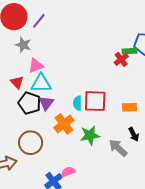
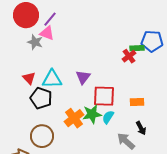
pink triangle: (36, 66) -> (47, 33), moved, turned 42
purple triangle: (46, 103) -> (83, 77), moved
cyan semicircle: (77, 103) -> (108, 117), moved, turned 32
green star: (90, 135) -> (92, 114), moved

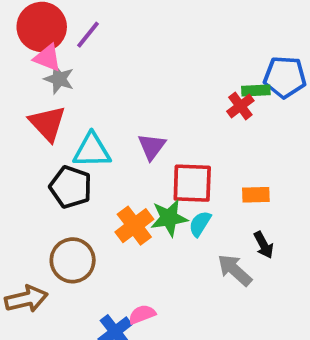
pink triangle: (47, 33) -> (47, 58), moved
red triangle: (29, 78) -> (47, 123), moved, size x1.5

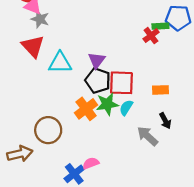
black pentagon: (71, 187) -> (98, 80), moved

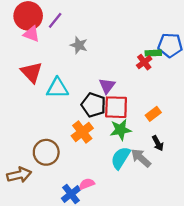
gray star: (40, 19) -> (79, 45), moved
purple triangle: (97, 60) -> (107, 86), moved
orange rectangle: (160, 90) -> (153, 114), turned -35
green star: (107, 104) -> (121, 130), moved
cyan semicircle: (126, 108) -> (121, 158), moved, size x1.5

